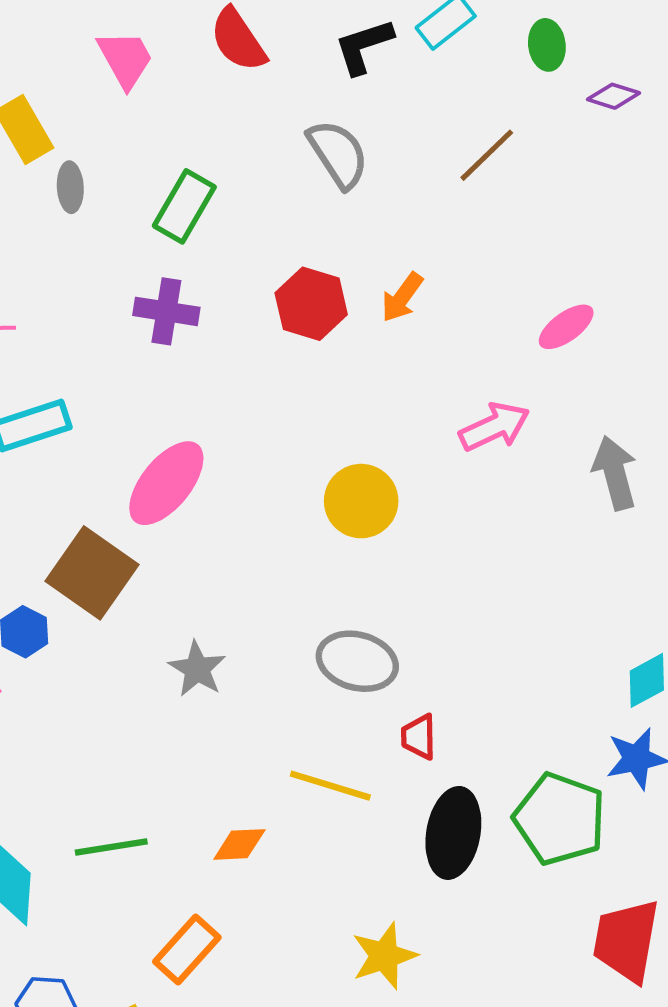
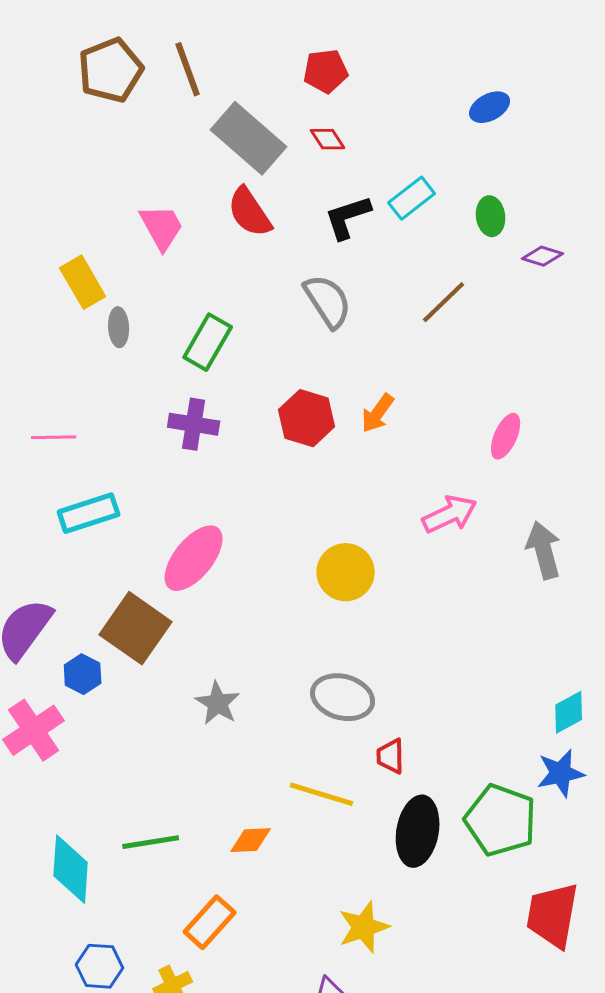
pink ellipse: (566, 327) -> (506, 436), turned -30

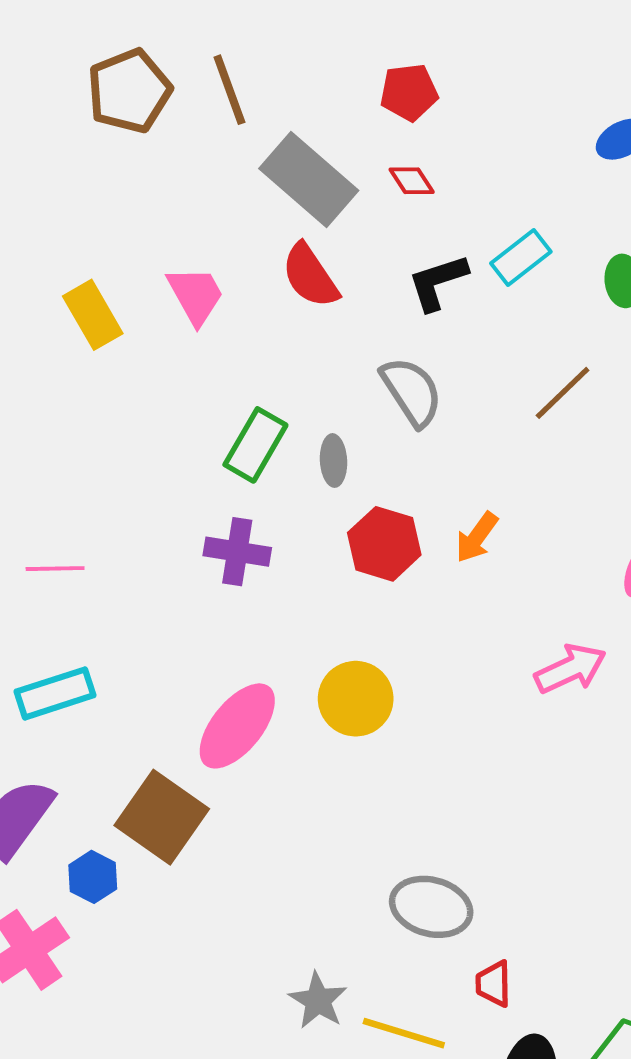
yellow rectangle: (83, 282) -> (93, 315), moved
gray ellipse: (119, 327) -> (334, 461), moved
cyan rectangle: (89, 513) -> (55, 693), moved
yellow circle: (346, 572) -> (356, 699), moved
gray star: (218, 703) -> (318, 1001), moved

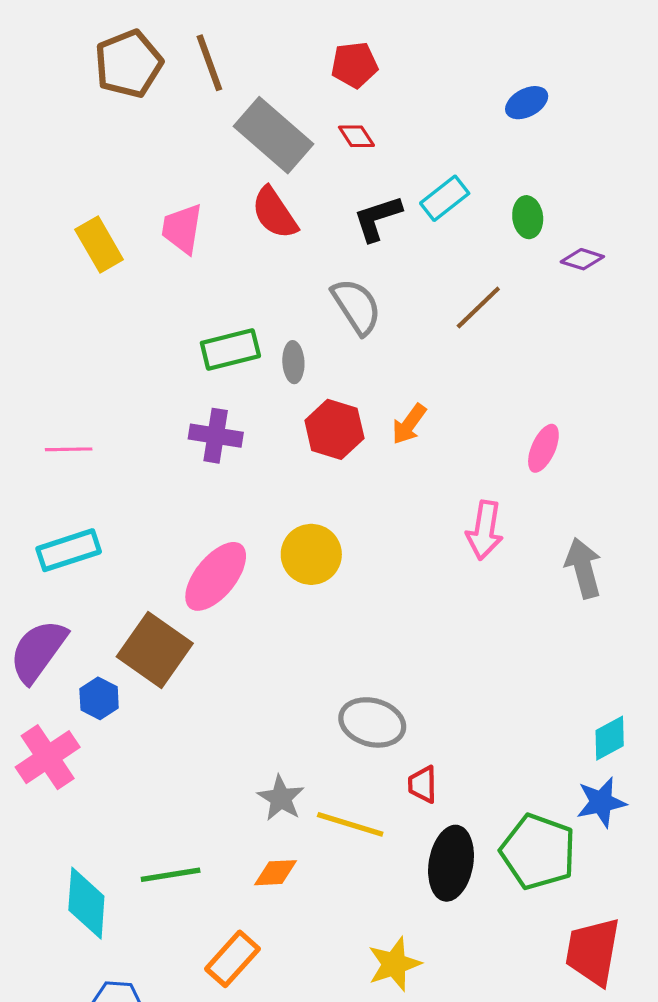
pink trapezoid: (196, 295) -> (182, 229), turned -142
green rectangle: (255, 445) -> (230, 350), turned 46
pink arrow: (570, 669) -> (485, 530), turned 124

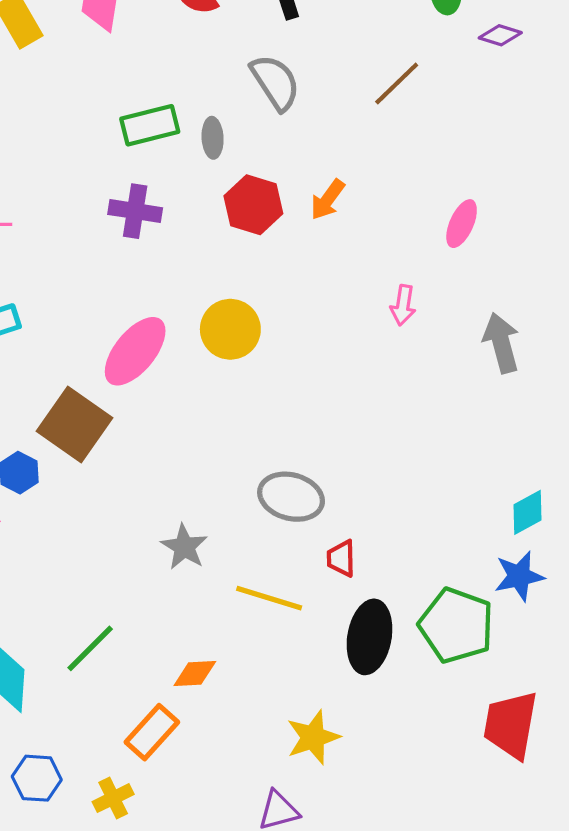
pink arrow: (485, 530) -> (403, 305), size x0.7
gray star: (281, 798) -> (184, 547), moved
orange diamond: (276, 873) -> (195, 674), moved
green line: (171, 875) -> (90, 648), turned -36

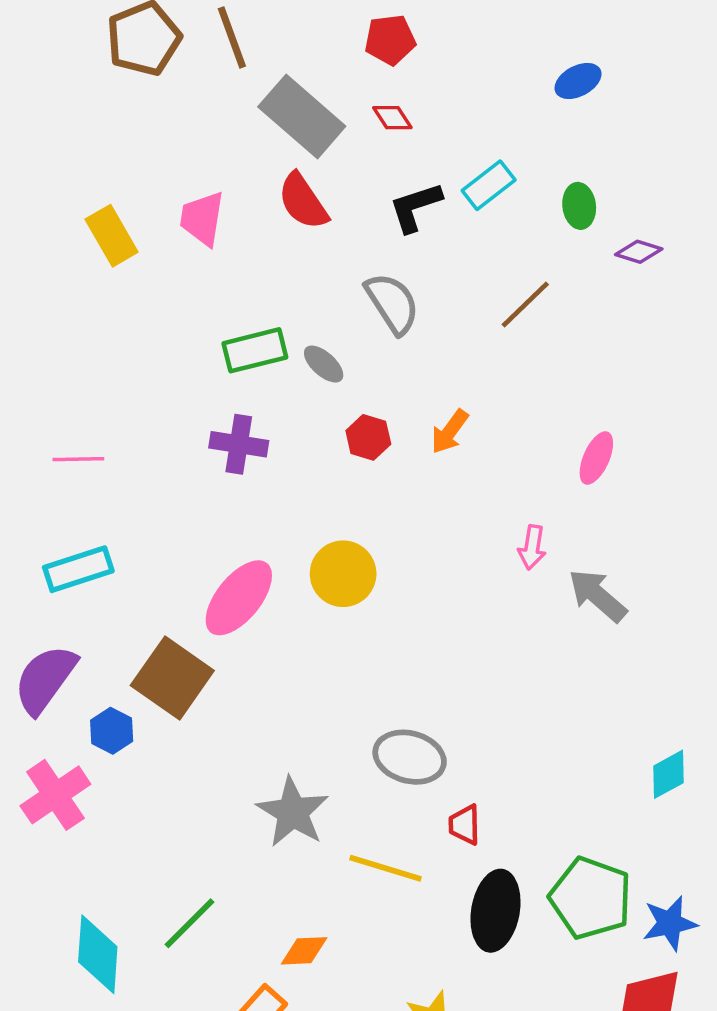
gray ellipse: (213, 138) -> (324, 364), turned -45
red hexagon: (253, 205) -> (368, 437), size x0.7
gray arrow: (501, 343) -> (597, 596), moved, turned -34
gray star: (184, 547) -> (293, 812), size x1.4
blue star: (519, 576) -> (670, 923), moved

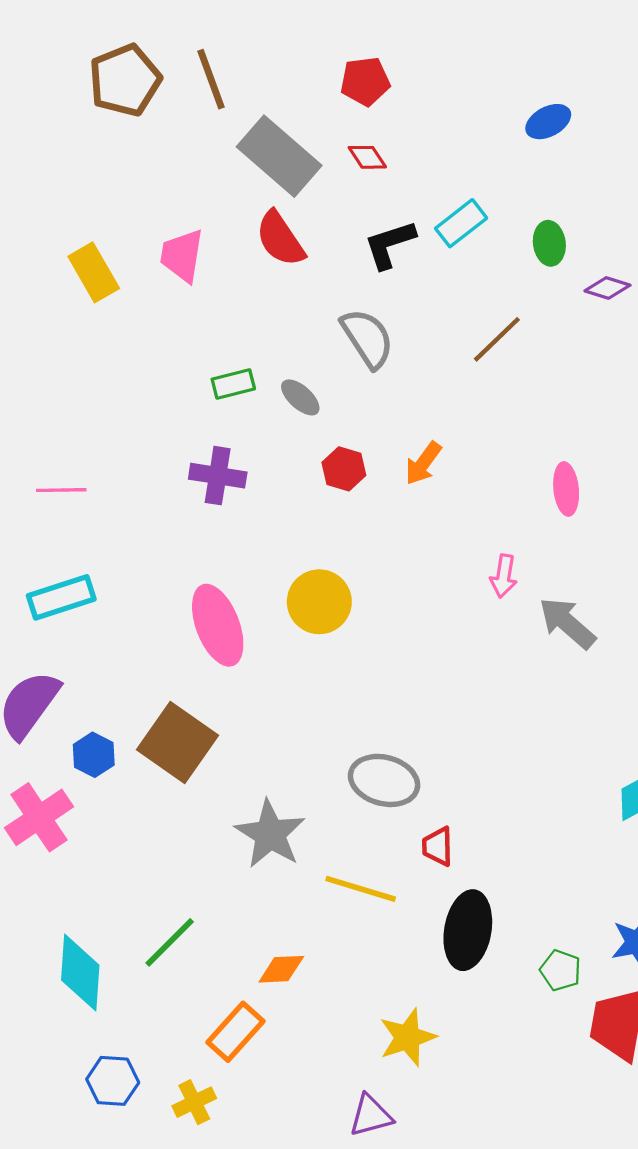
green rectangle: (255, 350) -> (233, 384), size x0.7
pink ellipse: (596, 458) -> (566, 489), turned -30
pink ellipse: (239, 598) -> (218, 625), turned -60
brown square: (172, 678) -> (177, 743), moved
green pentagon: (591, 898) -> (561, 970), moved, size x0.5

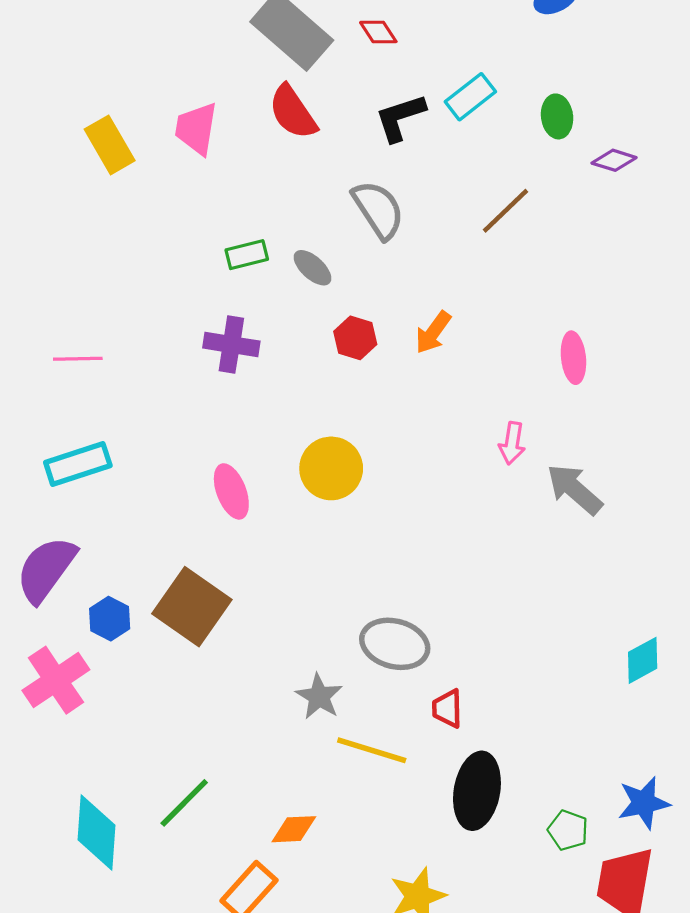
pink ellipse: (218, 625) -> (231, 491), size x0.7
gray star: (270, 834) -> (319, 696), moved, size x0.7

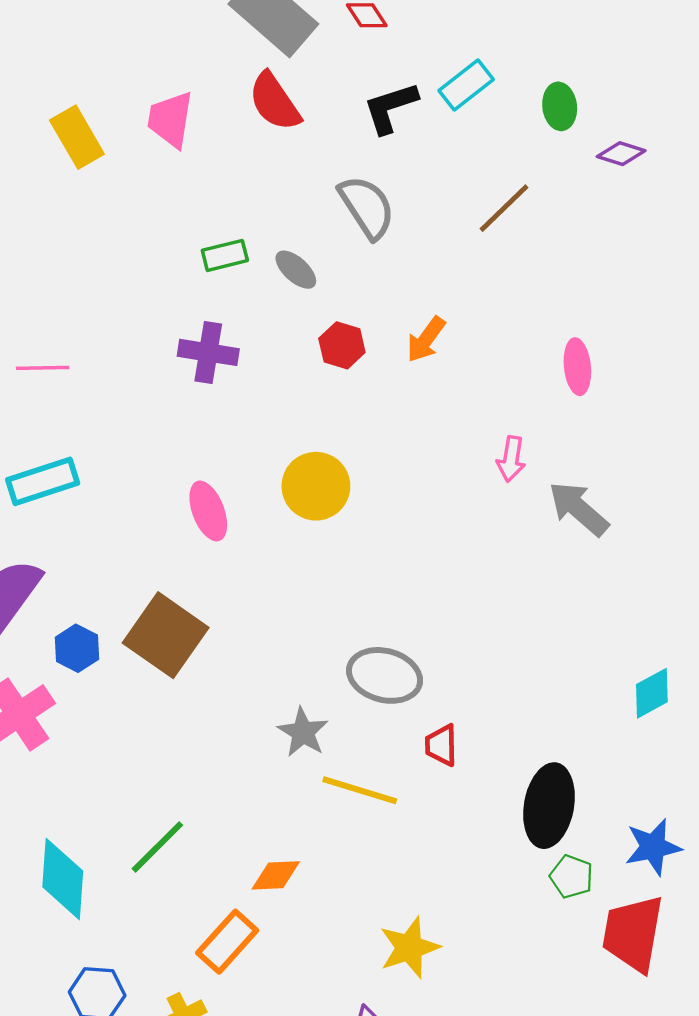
black ellipse: (477, 791) -> (549, 806), moved

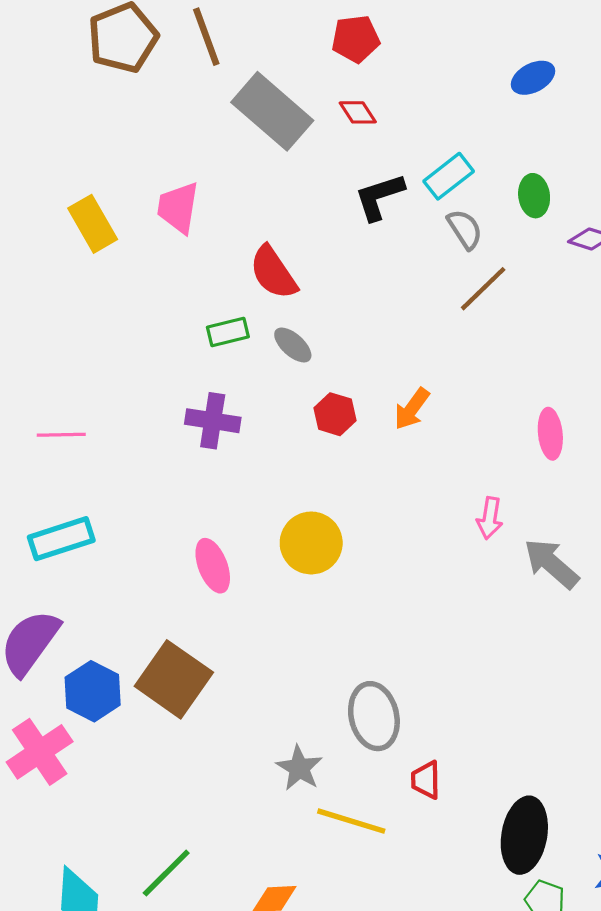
red semicircle: (275, 102) -> (273, 272), moved
gray semicircle: (367, 207) -> (465, 229), moved, size x0.7
blue hexagon: (77, 648) -> (93, 691), size x1.4
gray ellipse: (385, 675) -> (374, 716), turned 62

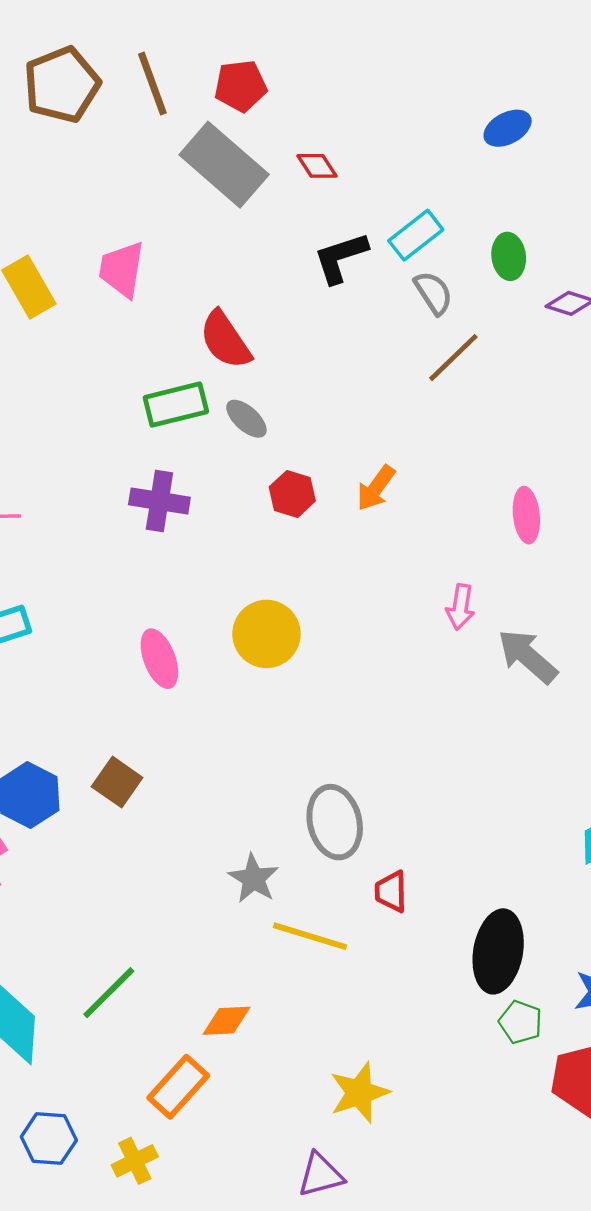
red pentagon: (356, 39) -> (241, 86), moved
green rectangle: (228, 332) -> (176, 405), size x1.4
brown square: (174, 679) -> (117, 782), size x0.6

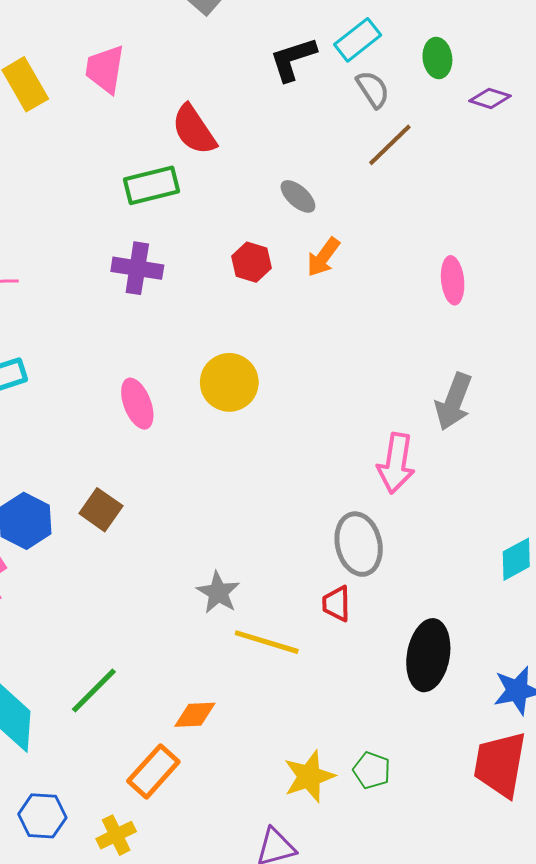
gray ellipse: (246, 419) -> (298, 196), moved
pink arrow: (460, 607) -> (396, 463), moved, size x1.5
gray arrow: (528, 656) -> (454, 402), turned -110
gray ellipse: (335, 822) -> (359, 544), moved
green pentagon: (520, 1022) -> (372, 770), moved

